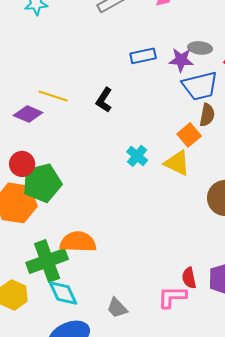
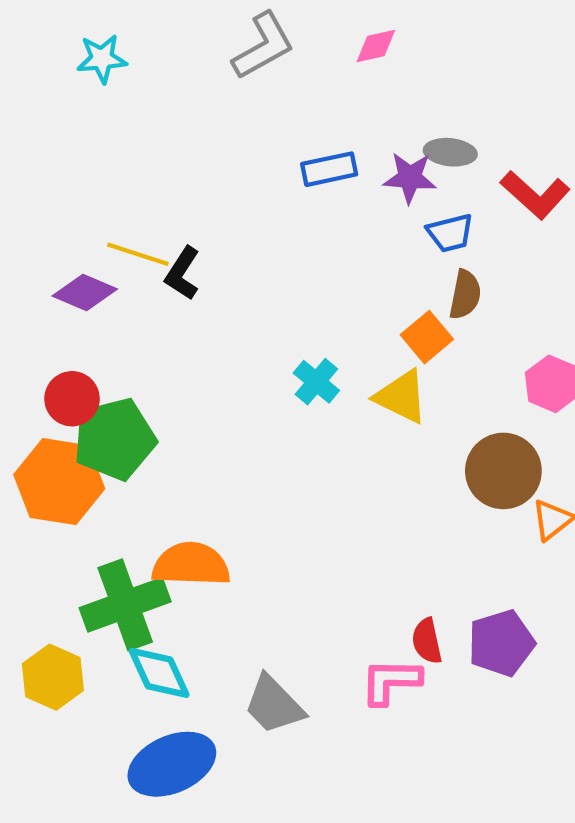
blue trapezoid: (200, 86) -> (450, 233), size x0.6
black L-shape: (104, 100) -> (183, 273), moved
gray trapezoid: (117, 308) -> (274, 705), size x1.4

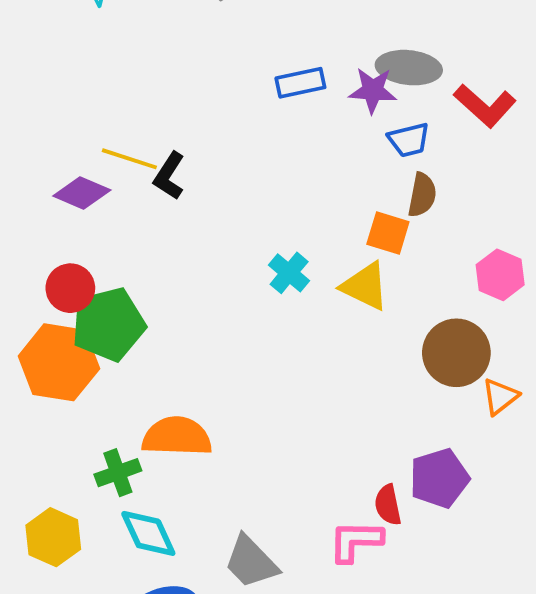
gray ellipse: (450, 152) -> (409, 68), size x1.4
orange square: (427, 337) -> (388, 233), turned -33
green cross: (125, 605) -> (118, 473), size x0.6
purple pentagon: (501, 643) -> (439, 478), moved

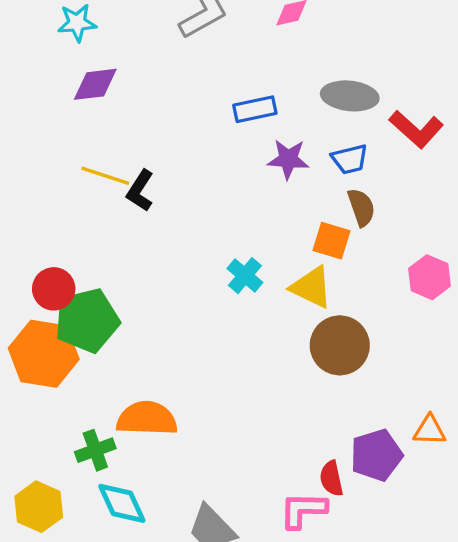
purple star: (373, 90) -> (288, 159), moved
purple diamond: (82, 193) -> (95, 84), moved, turned -30
brown semicircle: (422, 195) -> (361, 207), turned -30
brown circle: (456, 353) -> (340, 345), moved
orange triangle: (500, 397) -> (430, 430), moved, turned 40

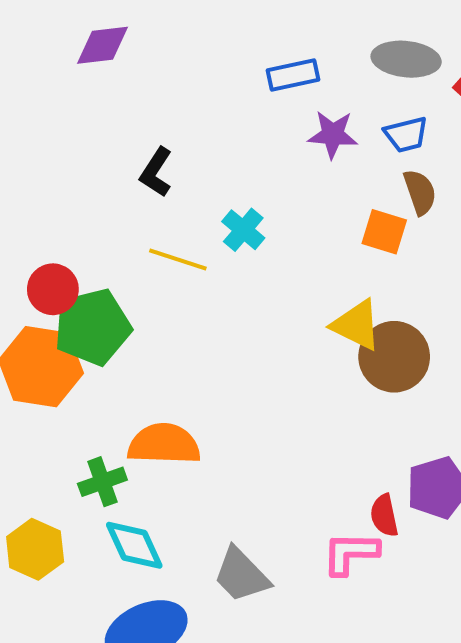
yellow line: (105, 176) -> (178, 260), moved
cyan cross: (245, 276) -> (243, 230), moved
yellow triangle: (311, 287) -> (356, 325), moved

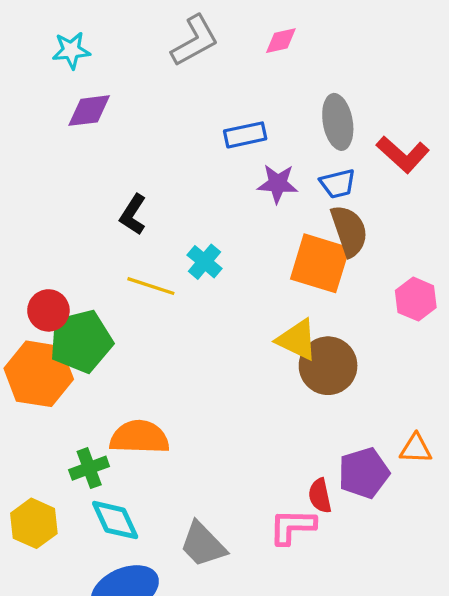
gray ellipse: (406, 59) -> (338, 122), turned 74
brown semicircle: (420, 192) -> (349, 231), size x1.4
orange square: (384, 232) -> (320, 263), size x1.6

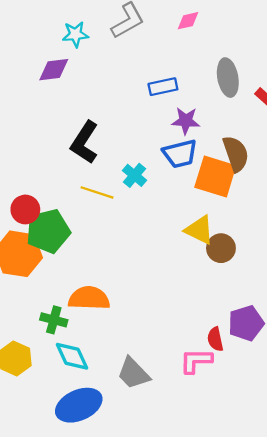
cyan star: (71, 50) -> (75, 34), moved
blue trapezoid: (338, 184) -> (180, 154), moved, size x1.4
black L-shape: (133, 215) -> (84, 142), size x1.5
brown circle: (328, 366) -> (221, 248), size x0.7
green cross: (89, 468) -> (54, 320), turned 35

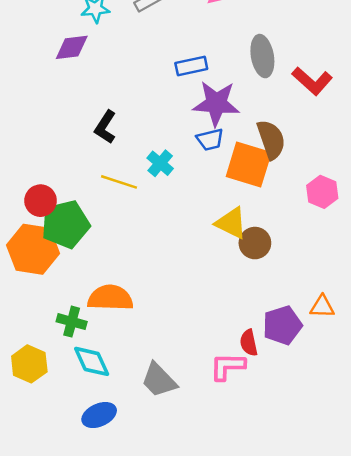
purple star: (186, 121) -> (216, 103), size x1.5
black L-shape: (84, 142) -> (105, 127), size x0.7
blue trapezoid: (180, 154) -> (210, 140), size x0.7
blue ellipse: (79, 405) -> (99, 415), size x0.7

